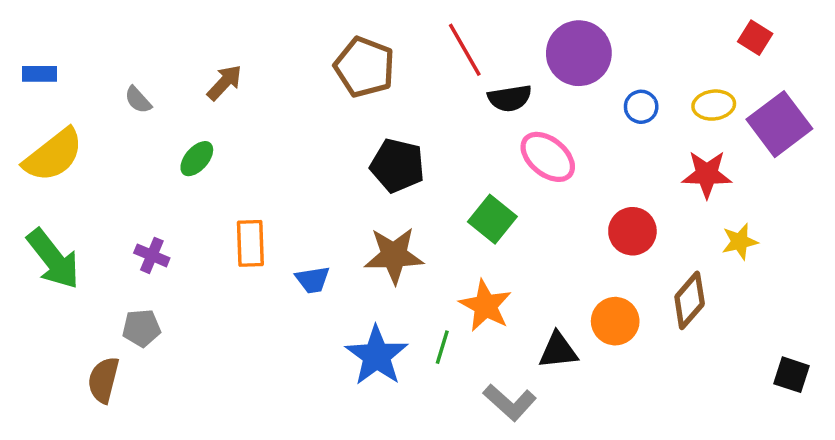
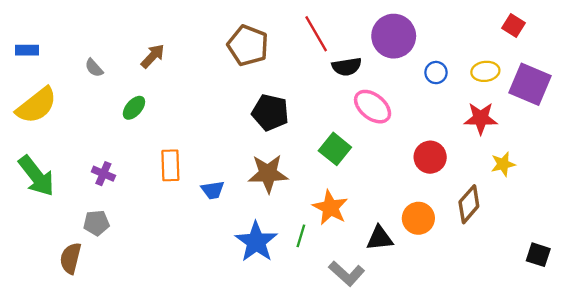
purple square: (779, 124) -> (530, 84), turned -30

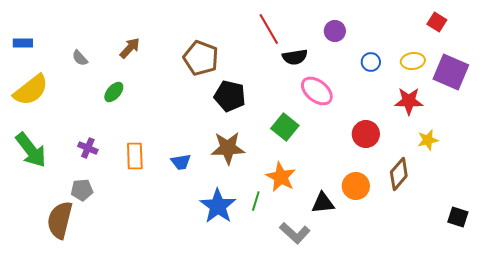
purple circle: (394, 36) -> (335, 31), size x0.6
brown pentagon: (248, 45) -> (201, 58), moved
orange rectangle: (170, 165) -> (135, 156), moved
brown semicircle: (71, 258) -> (60, 220), size x1.4

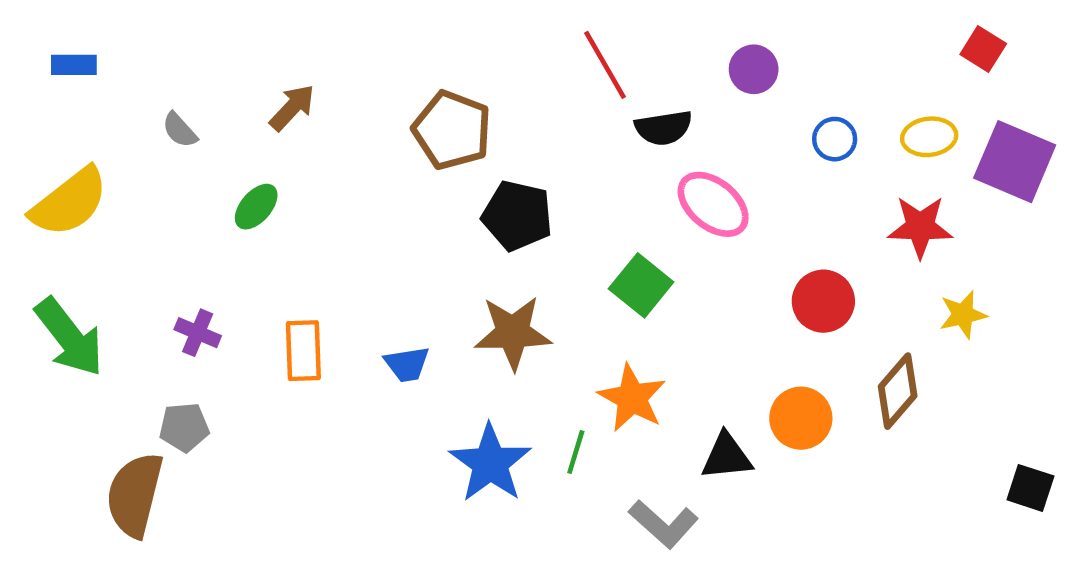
blue rectangle: (23, 43) -> (74, 65), moved

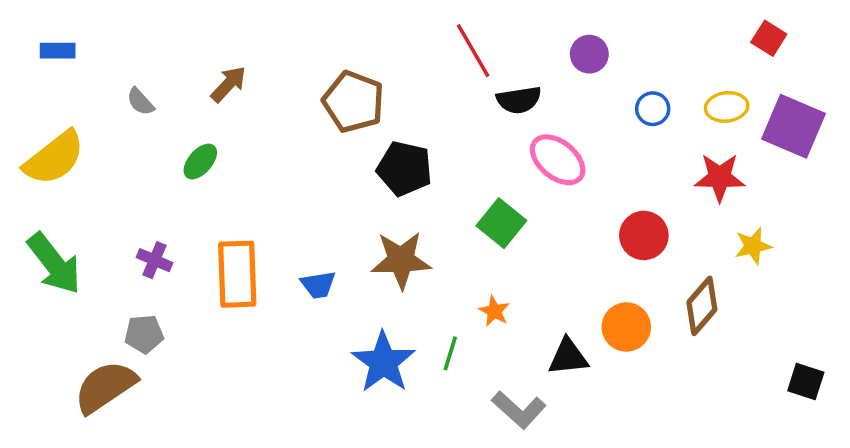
orange rectangle: (303, 351) -> (237, 274), size x1.4
orange star: (632, 398) -> (494, 311), size x0.6
brown semicircle: (135, 495) -> (105, 387), turned 42

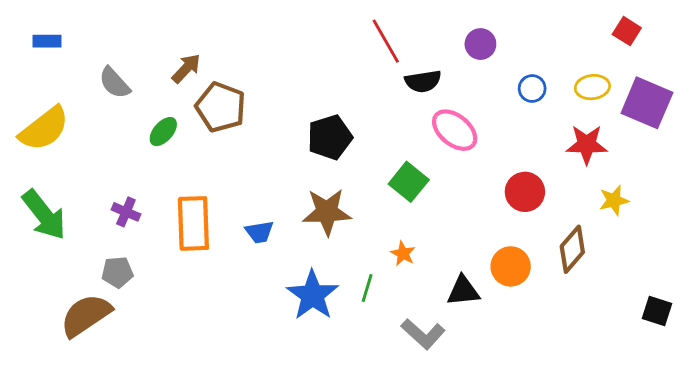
gray semicircle: (140, 102) -> (114, 83), size x1.4
brown pentagon: (353, 102) -> (221, 107), moved
black pentagon: (404, 169) -> (330, 137), turned -30

